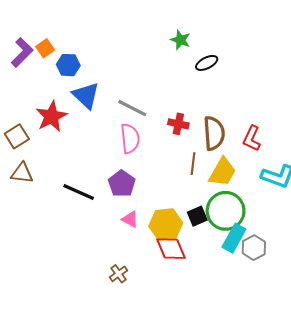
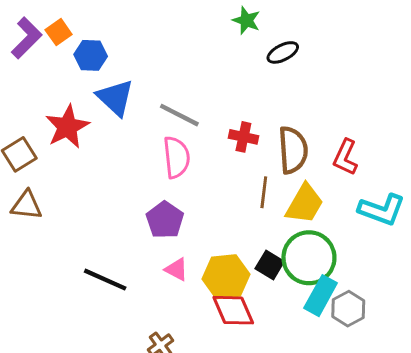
black line: (79, 192) -> (105, 280), moved
black square: (197, 216) -> (270, 265), turned -36

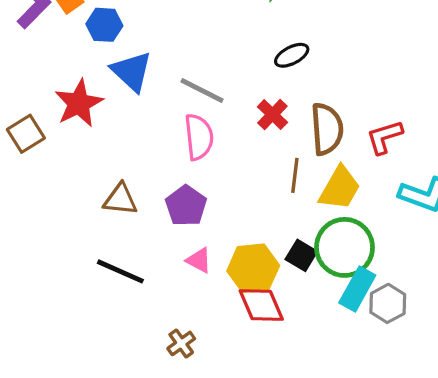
black ellipse: (283, 52) -> (292, 55), moved
red cross: (243, 137) -> (272, 115), turned 32
red L-shape: (345, 157) -> (385, 137), turned 48
brown triangle: (27, 205) -> (120, 199), moved

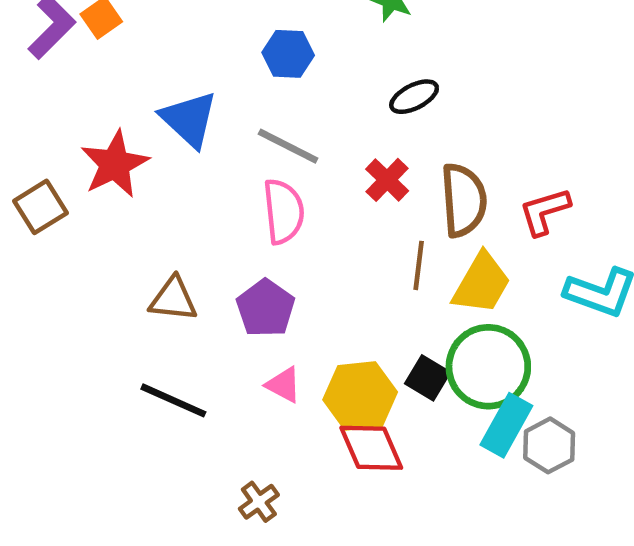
blue hexagon: (104, 25) -> (288, 54), moved

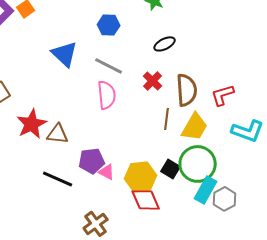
red star: (115, 164) -> (32, 124), moved
purple pentagon: (266, 308) -> (92, 161), moved, turned 30
brown cross: (259, 502) -> (96, 224), size x1.4

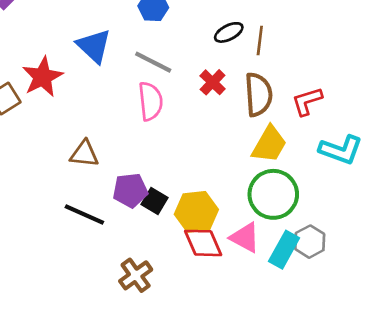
brown line: (167, 119) -> (260, 40), moved
red star: (32, 124) -> (43, 77), moved
black square: (171, 169) -> (155, 201), moved
pink triangle: (107, 172) -> (245, 238), moved, size x1.4
cyan rectangle: (206, 190) -> (284, 250), moved

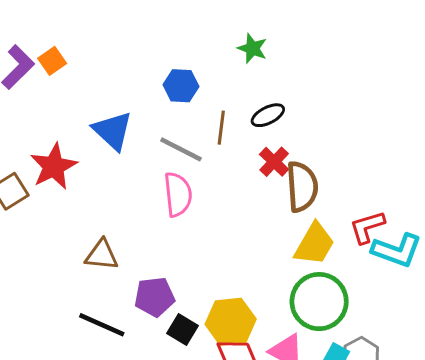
brown line: (260, 40) -> (221, 128), moved
red cross: (213, 82) -> (274, 162), moved
red L-shape: (307, 101) -> (367, 227), moved
black square: (155, 201) -> (182, 329), moved

